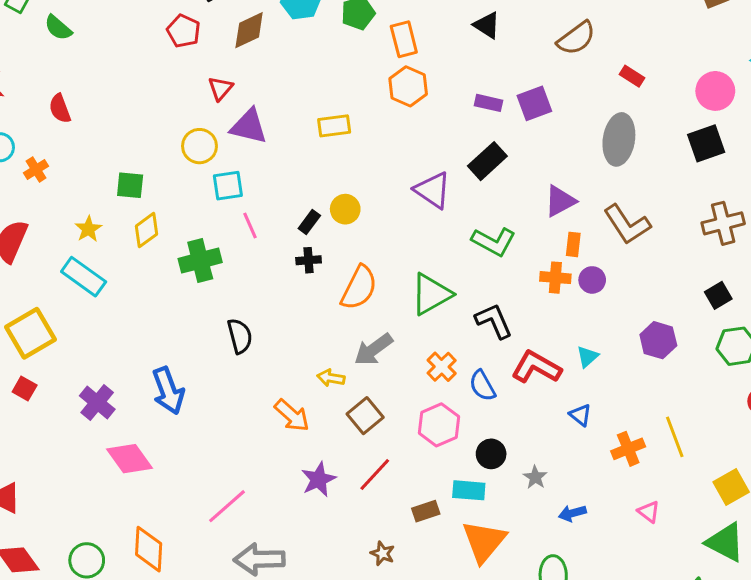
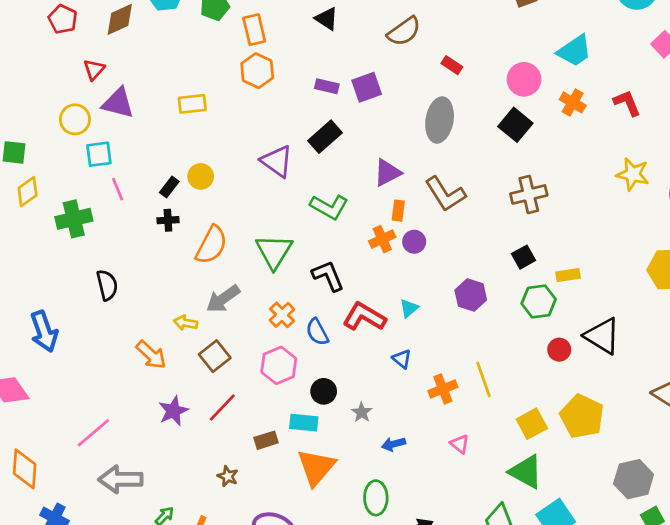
black square: (706, 143) -> (515, 125), turned -32
orange cross: (555, 278) -> (382, 239), turned -30
green triangle: (431, 294) -> (274, 252), turned -30

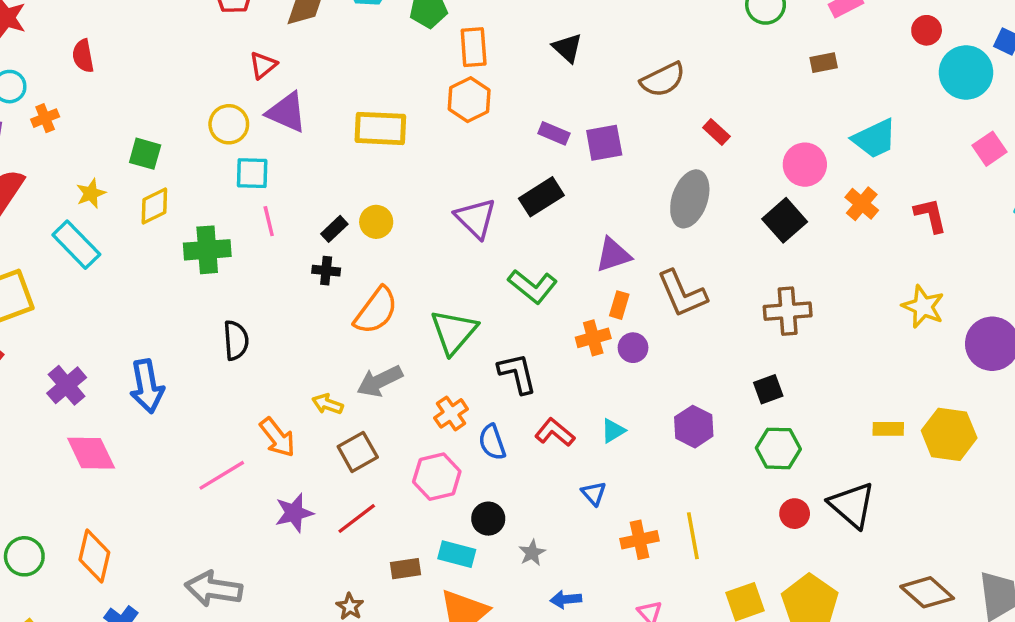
yellow rectangle: (192, 104) -> (380, 128), size x1.4
yellow rectangle: (568, 275) -> (888, 429), moved
red L-shape: (364, 317) -> (555, 432), size x0.7
pink line: (93, 433) -> (222, 475), moved

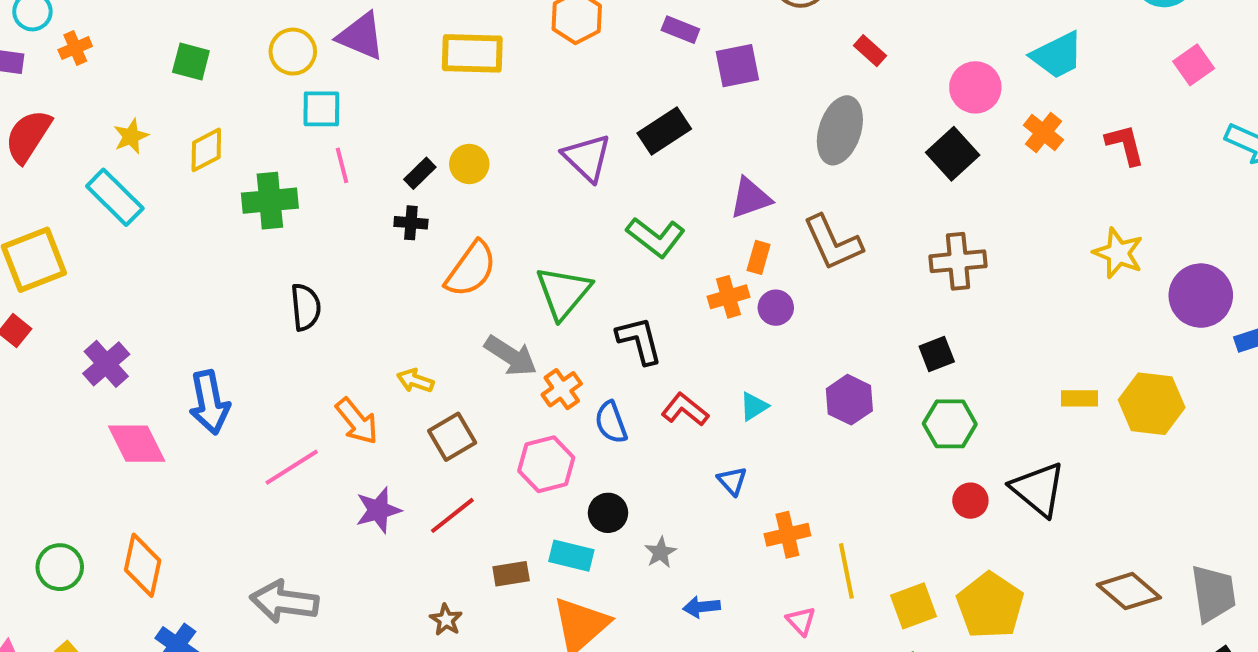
purple rectangle: (554, 133) -> (680, 30), moved
green square: (145, 154) -> (191, 62), moved
gray arrow: (380, 381) -> (511, 356), moved, turned -120
blue arrow: (147, 386) -> (209, 402), moved
yellow line: (693, 536) -> (846, 571), moved

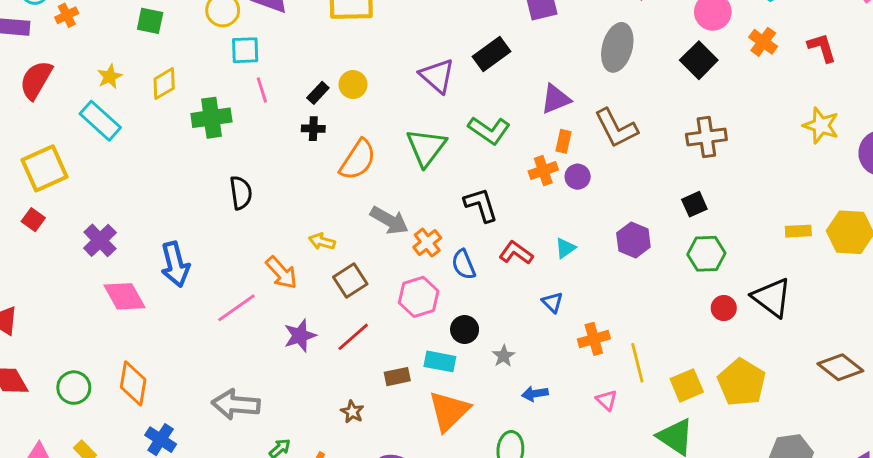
green triangle: (563, 292) -> (426, 147), moved

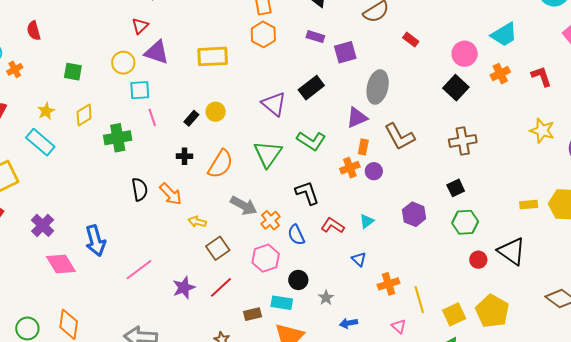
orange cross: (763, 42) -> (500, 74), turned 30
gray ellipse: (617, 47) -> (378, 87), moved
black cross: (313, 129) -> (185, 156), moved
orange arrow: (281, 273) -> (171, 194), moved

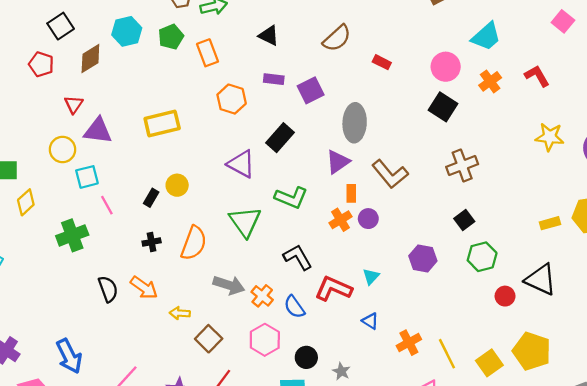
orange hexagon: (263, 34) -> (232, 99), moved
yellow diamond: (84, 115) -> (26, 202), moved
red L-shape: (333, 226) -> (333, 289), size x1.4

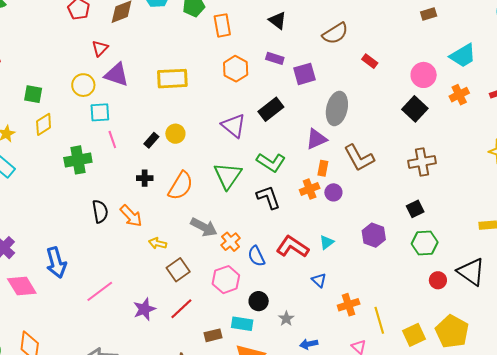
black L-shape: (298, 257) -> (268, 197), moved

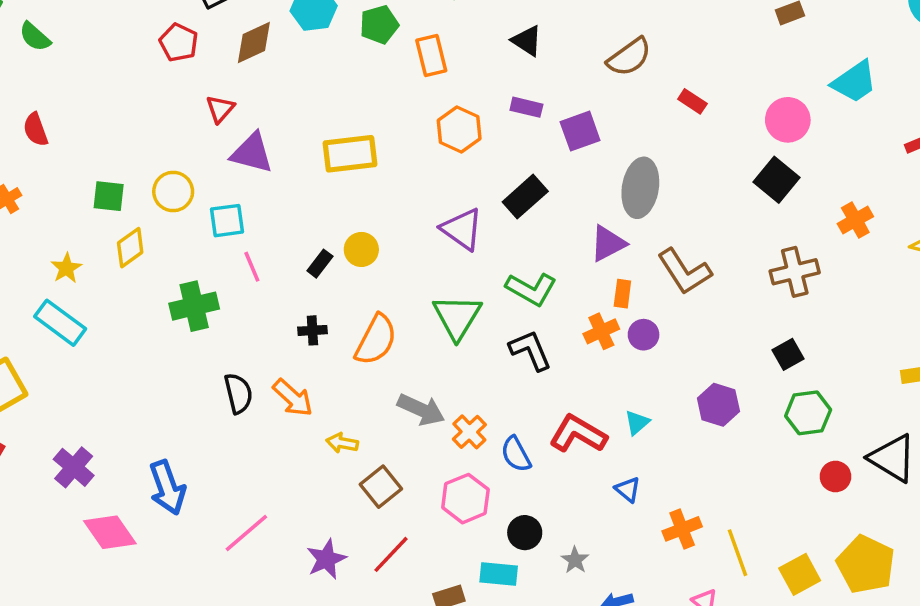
yellow circle: (83, 85) -> (173, 192), moved
orange cross: (459, 95) -> (855, 220), moved

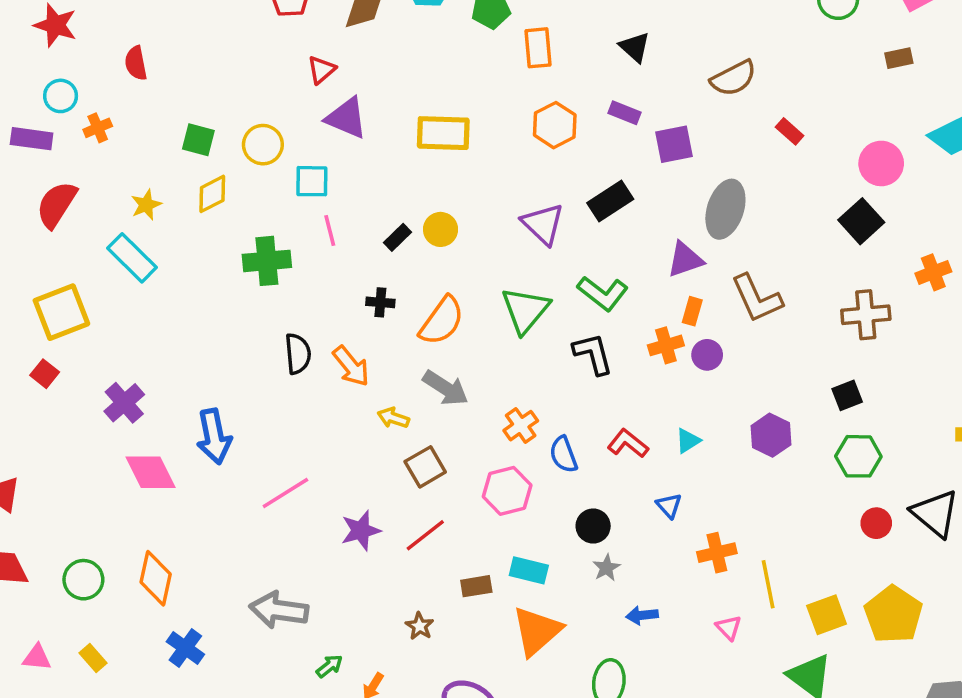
gray arrow: (421, 410) -> (445, 388), moved
red L-shape: (578, 434) -> (628, 443), size x0.7
black circle: (525, 533) -> (593, 526), moved

